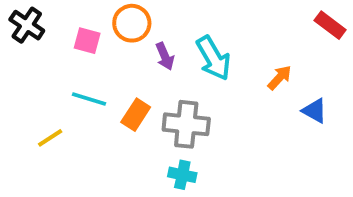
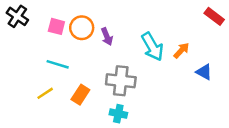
orange circle: (132, 23) -> (82, 28), moved
cyan arrow: (213, 58) -> (152, 47), moved
orange rectangle: (136, 115) -> (80, 95), moved
yellow line: (50, 138) -> (45, 93), moved

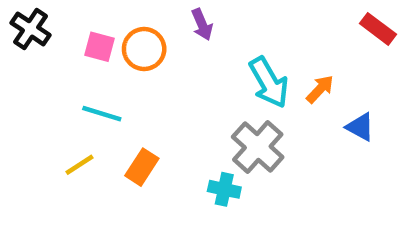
purple arrow: (107, 37) -> (202, 24), moved
gray cross: (121, 81) -> (258, 147), moved, turned 36
cyan cross: (118, 114) -> (224, 189), moved

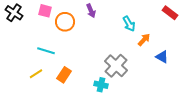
pink square: (100, 47) -> (45, 11), moved
cyan arrow: (269, 82) -> (129, 24), moved, size x0.7

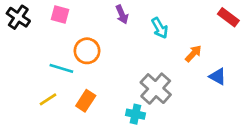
orange circle: (65, 22) -> (87, 51), moved
cyan arrow: (129, 24) -> (160, 28), moved

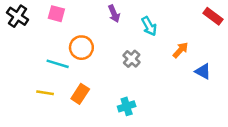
gray cross: (156, 89) -> (132, 59), moved, size x0.6
yellow line: (48, 99) -> (45, 93), turned 42
cyan cross: (135, 114) -> (127, 106), turned -30

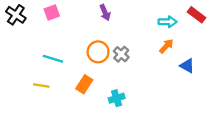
pink square: (56, 14) -> (52, 12), turned -35
cyan arrow: (149, 26) -> (168, 22), moved, turned -60
orange circle: (81, 48) -> (98, 52), moved
orange rectangle: (80, 94) -> (84, 84), moved

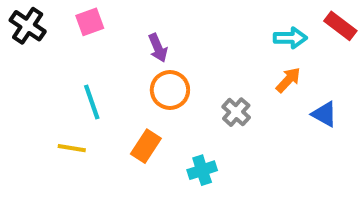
purple arrow: (105, 12) -> (158, 48), moved
gray cross: (121, 54) -> (236, 112), moved
cyan line: (53, 59) -> (92, 102), turned 54

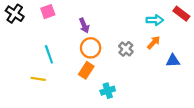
gray cross: (236, 112) -> (126, 49), moved
blue triangle: (324, 114) -> (173, 61), turned -32
orange rectangle: (146, 146) -> (86, 70), moved

